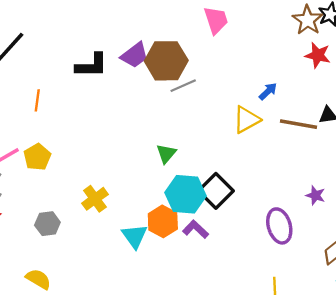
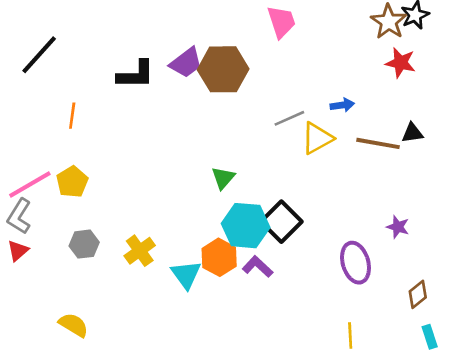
gray line: (183, 86) -> (289, 118), moved
blue arrow: (268, 91) -> (342, 105), turned 36
yellow cross: (95, 199) -> (140, 251), moved
gray hexagon: (47, 224) -> (84, 244), moved

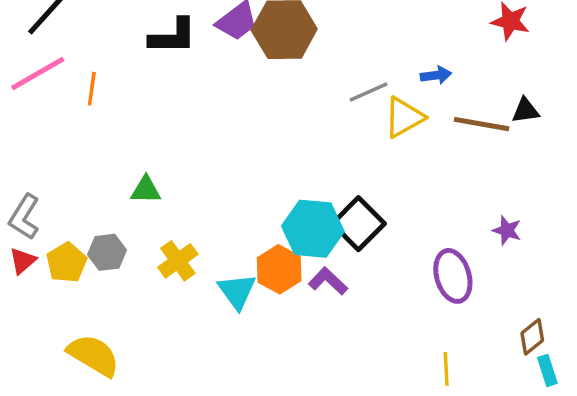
green triangle: (223, 178) -> (146, 190), moved, turned 50
yellow pentagon: (72, 182) -> (66, 262), moved
pink line: (30, 185) -> (38, 73), moved
brown diamond: (418, 294) -> (532, 337), moved
yellow semicircle: (74, 325) -> (93, 355), size x1.4

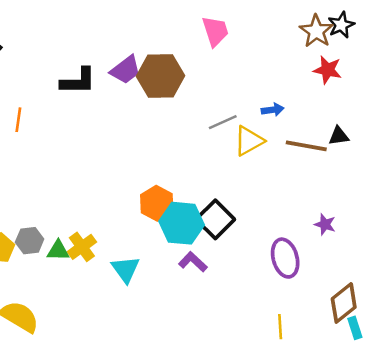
green triangle: (146, 190) -> (58, 251), moved
orange hexagon: (279, 269) -> (157, 203), moved
brown diamond: (532, 337) -> (344, 303), size x1.5

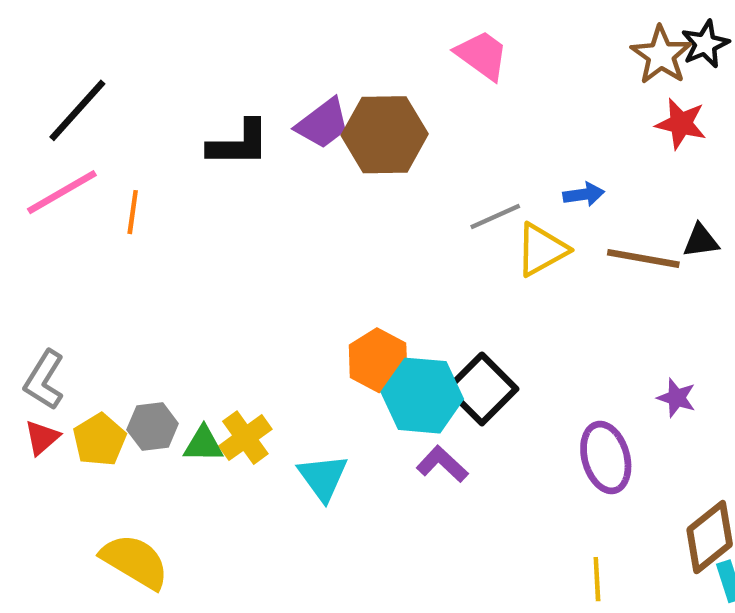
pink trapezoid: (215, 31) -> (482, 55), turned -36

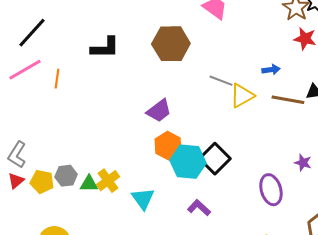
purple trapezoid: (323, 124) -> (159, 111), moved
blue arrow: (584, 194) -> (271, 70), moved
gray line: (495, 216) -> (221, 81), turned 45
yellow pentagon: (99, 440) -> (42, 182), turned -30
purple L-shape: (442, 464) -> (199, 208), moved

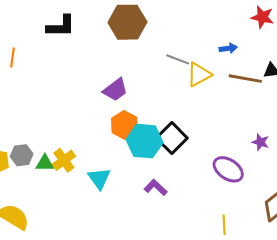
purple ellipse: (271, 190) -> (228, 169), turned -40

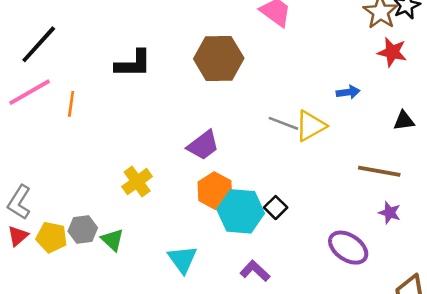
gray line: (178, 59) -> (283, 123), moved
brown line: (245, 79) -> (379, 171), moved
black square: (172, 138) -> (276, 207), size x0.6
yellow cross: (64, 160) -> (137, 182), moved
green triangle: (45, 163) -> (112, 240), turned 42

